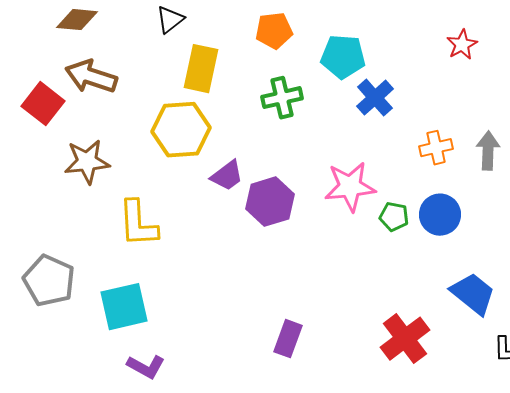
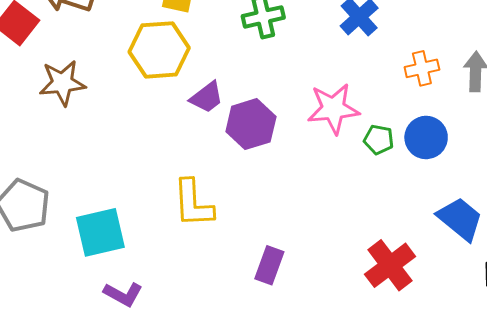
yellow L-shape: (138, 224) -> (193, 203), moved

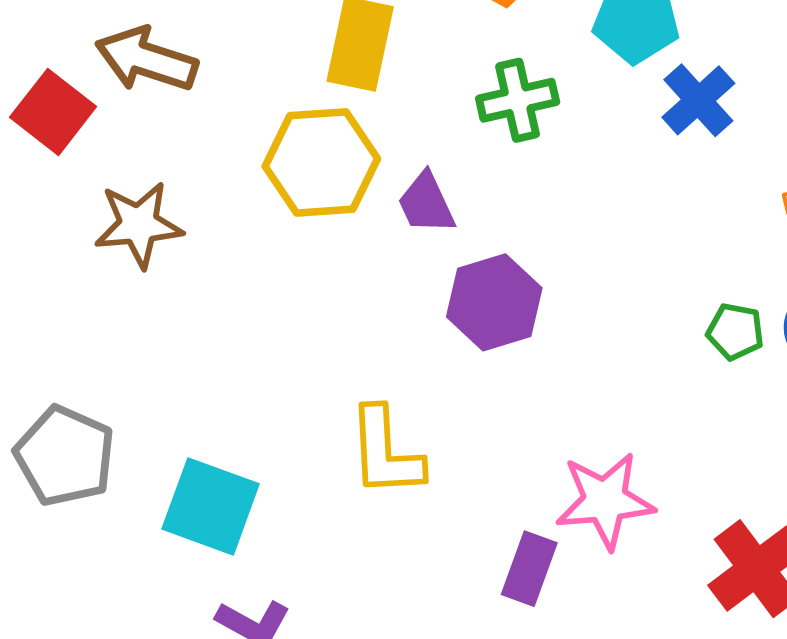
purple trapezoid: (207, 97) -> (426, 203), moved, turned 102
pink star: (333, 109) -> (605, 501), moved
cyan square: (100, 232) -> (211, 506), turned 33

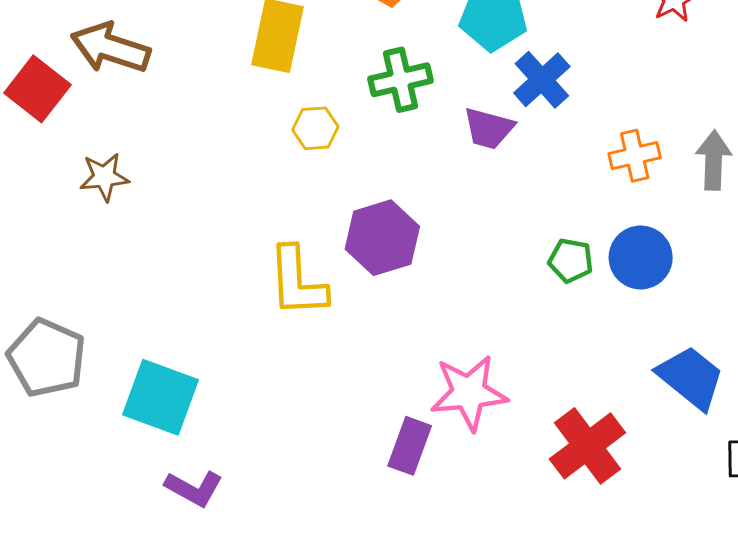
yellow hexagon: (321, 162) -> (315, 128), moved, size x0.5
purple trapezoid: (426, 203) -> (489, 128), moved, turned -50
brown star: (139, 225) -> (104, 177), size x0.7
yellow L-shape: (385, 452) -> (297, 282), moved

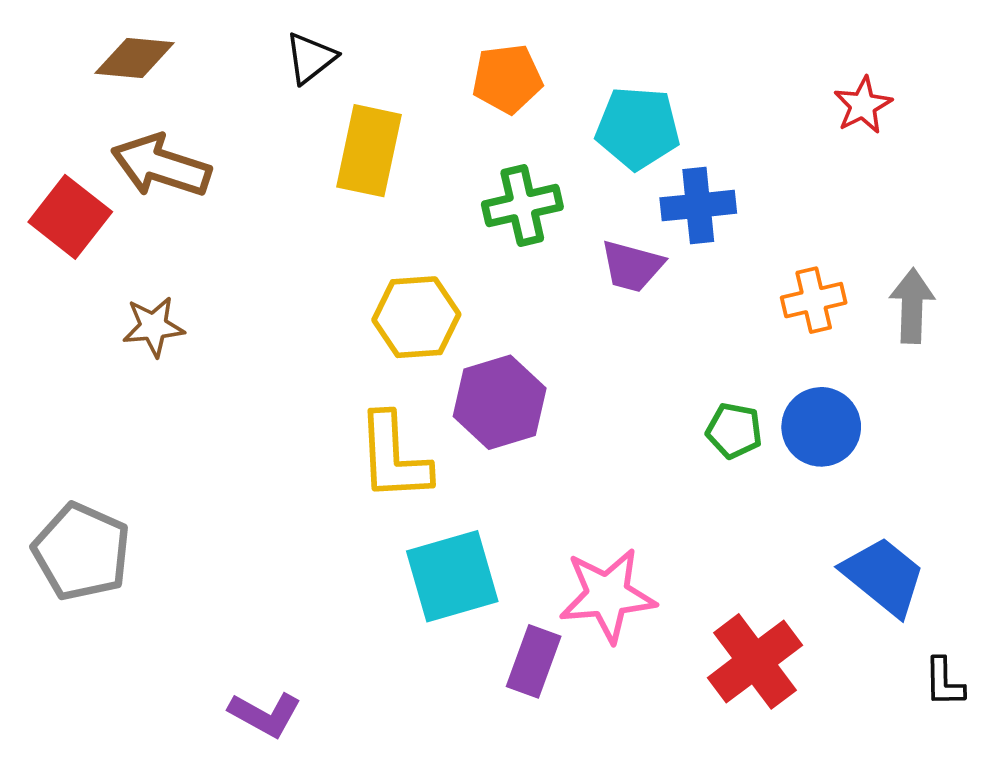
blue cross: (542, 80) -> (698, 206), turned 36
yellow hexagon: (315, 128) -> (416, 317), moved, size x1.5
cyan square: (161, 397) -> (452, 576), moved, turned -36

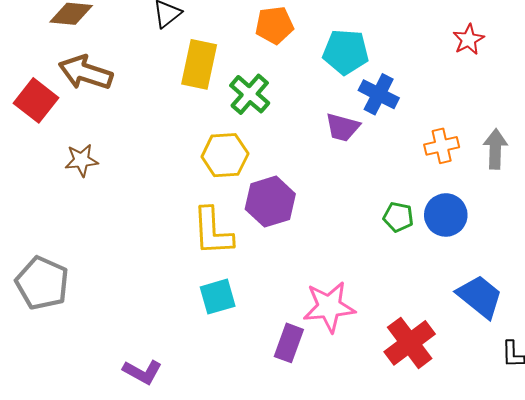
green cross: (522, 206) -> (250, 94), moved, turned -36
blue cross: (698, 206) -> (379, 94), turned 33
cyan square: (452, 576) -> (218, 297), moved, size x0.7

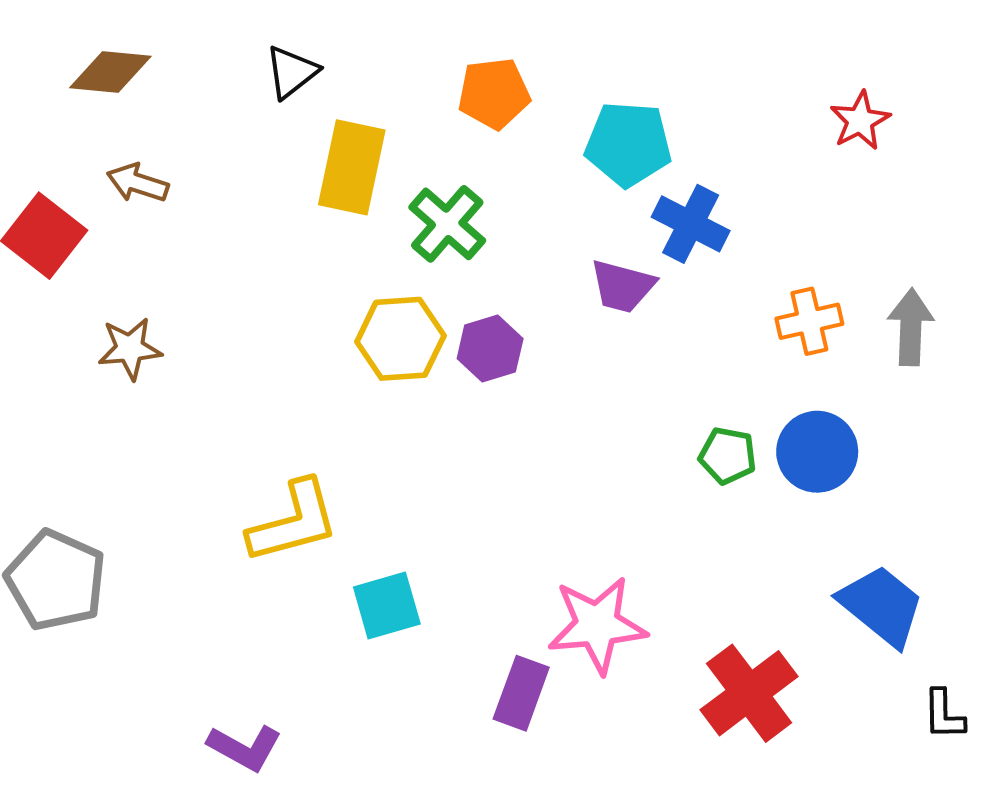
brown arrow: (86, 73) -> (138, 183), size x0.6
purple hexagon: (270, 202) -> (490, 349), moved, size x0.7
yellow L-shape: (213, 231) -> (293, 522), moved, turned -102

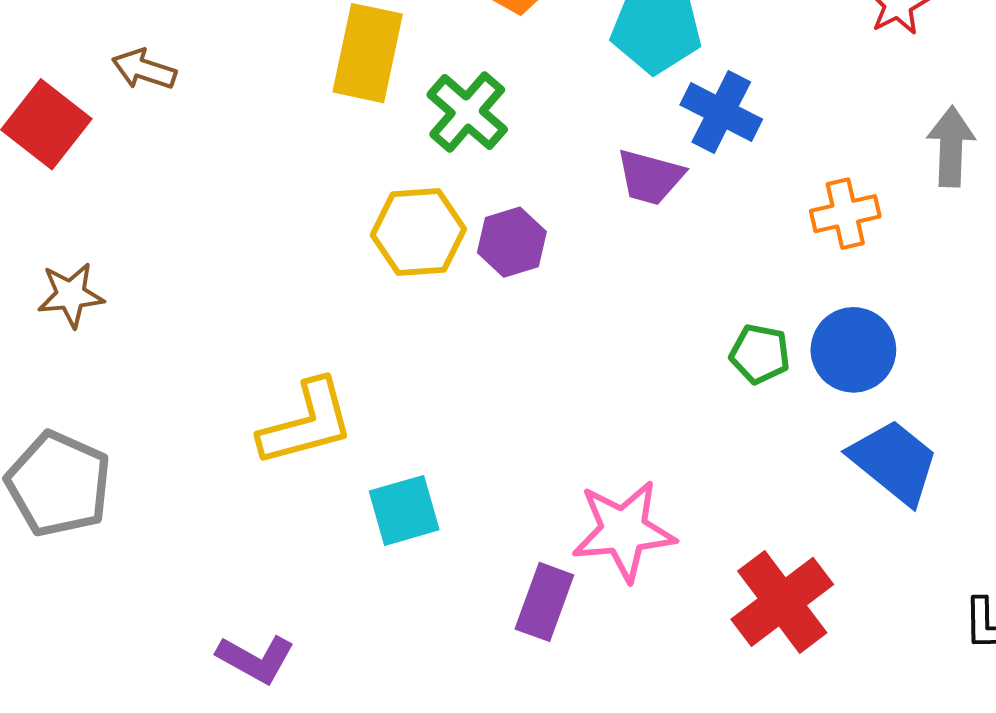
gray arrow: (911, 327) -> (951, 147), moved
brown star: (130, 349) -> (71, 295), moved
blue trapezoid: (881, 606) -> (894, 462), moved

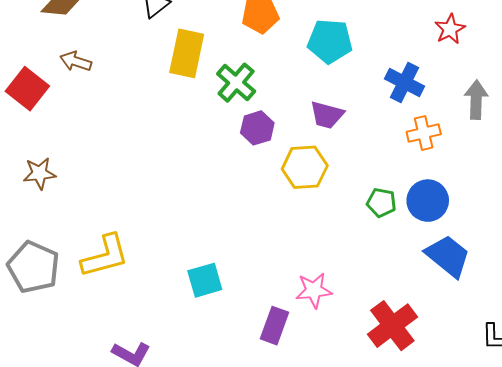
blue cross: (721, 112) -> (405, 83), moved
yellow hexagon: (418, 232) -> (305, 167), moved
purple hexagon: (512, 242) -> (257, 128), moved
yellow L-shape: (307, 423) -> (105, 256), moved
pink star: (624, 531) -> (314, 290), size x0.7

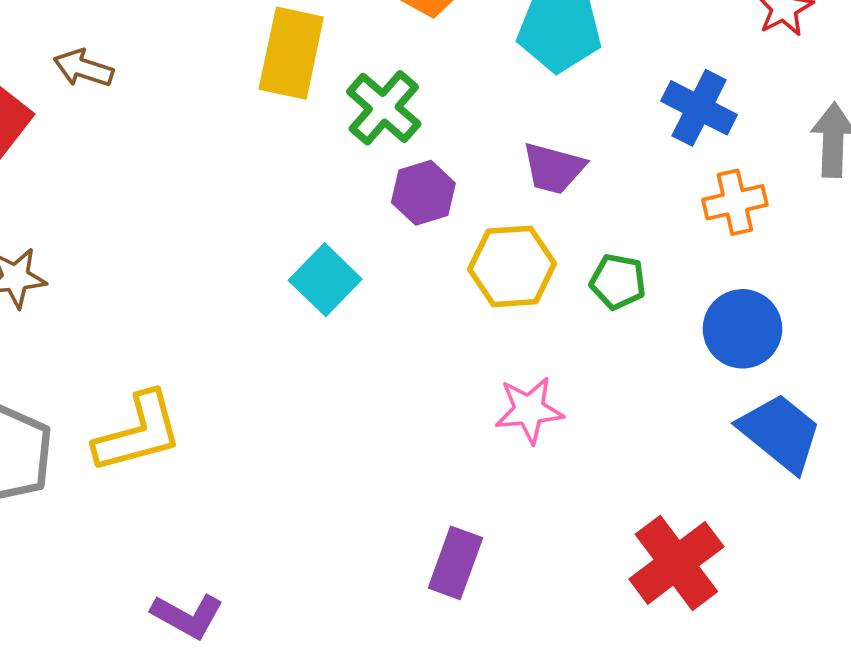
green pentagon: (381, 203) -> (618, 282), moved
cyan square: (205, 280) -> (325, 280), moved, turned -30
pink star: (314, 290) -> (529, 410), moved

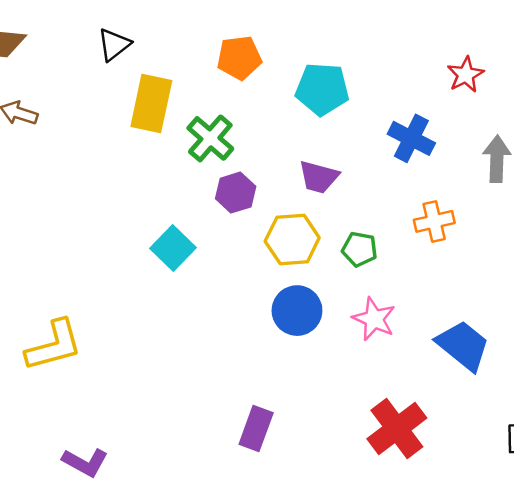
orange cross: (735, 202) -> (434, 221), moved
blue circle: (742, 329) -> (297, 311), moved
pink star: (529, 410) -> (374, 319), moved, turned 30

